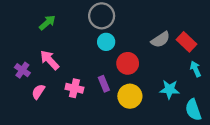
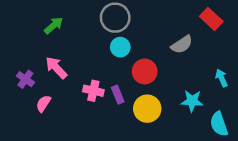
red rectangle: (186, 42) -> (211, 19), moved
pink cross: (74, 88) -> (93, 91), moved

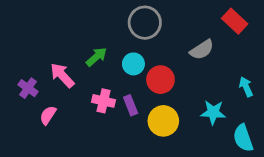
gray circle: (115, 18) -> (145, 23), moved
green arrow: (54, 25) -> (96, 57), moved
cyan circle: (120, 47) -> (133, 64), moved

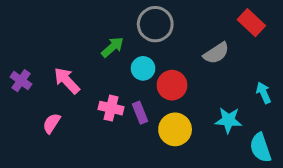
green arrow: (96, 57) -> (113, 47), moved
purple cross: (28, 88) -> (21, 81), moved

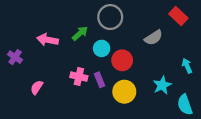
pink arrow: (67, 81) -> (48, 40), moved, turned -36
cyan star: (228, 120) -> (162, 85), turned -30

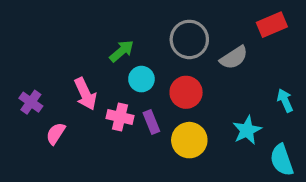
red rectangle: (178, 16) -> (272, 25), turned -66
gray circle: (110, 17) -> (189, 39), moved
pink arrow: (48, 40) -> (85, 94), moved, turned -126
cyan circle: (102, 48) -> (141, 79), moved
purple cross: (15, 57) -> (31, 102), moved

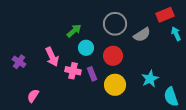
cyan arrow: (285, 101) -> (176, 34), moved
pink semicircle: (56, 134) -> (33, 96), moved

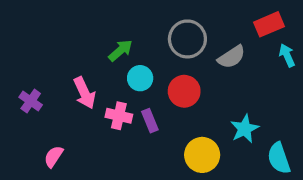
yellow circle: (115, 85) -> (202, 155), moved

